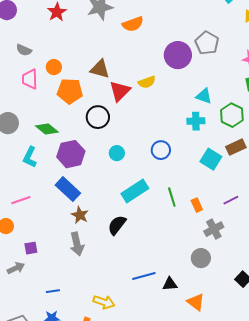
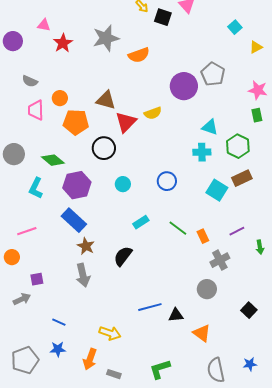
cyan rectangle: (135, 191) -> (141, 222), size x0.6
green line: (172, 197) -> (178, 228), turned -36
blue line: (53, 291) -> (59, 322), turned 32

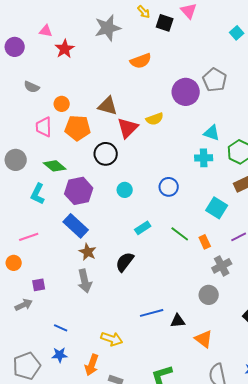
gray star: (106, 38) -> (108, 28), moved
pink trapezoid: (36, 110) -> (44, 127), moved
cyan square: (217, 190) -> (217, 208), moved

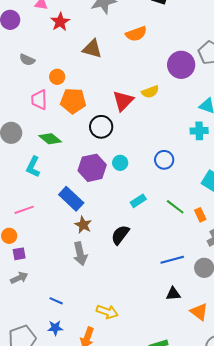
brown triangle: (108, 106) -> (92, 49), moved
purple hexagon: (79, 191) -> (92, 168), moved
purple square: (39, 285) -> (19, 254), moved
blue line: (152, 313) -> (172, 260), moved

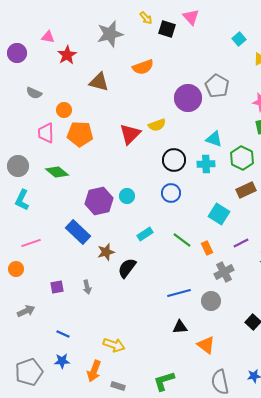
black circle: (101, 127) -> (174, 160), moved
cyan L-shape: (33, 167) -> (22, 200), moved
brown star: (83, 225) -> (106, 252), moved, turned 30
purple square: (19, 254) -> (57, 287), moved
gray arrow: (80, 254) -> (87, 287), size x0.6

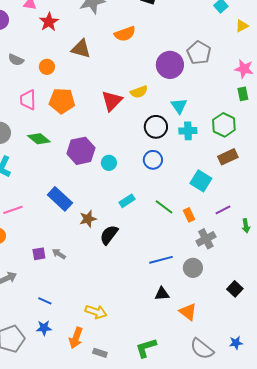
orange circle: (64, 110) -> (47, 67), moved
cyan triangle: (214, 139) -> (179, 106), moved, turned 36
purple hexagon: (99, 201) -> (81, 151), moved
gray arrow: (87, 287) -> (59, 254), moved, turned 136
gray semicircle: (220, 382) -> (202, 349), turned -40

